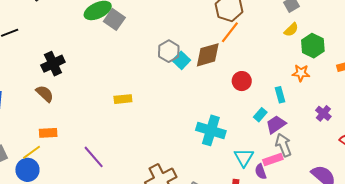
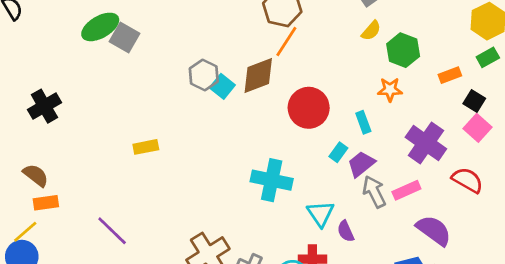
red circle: (242, 81) -> (309, 108), size x1.5
brown semicircle: (45, 94) -> (36, 175), moved
purple cross: (323, 113) -> (426, 143), size x1.8
pink rectangle: (273, 159) -> (406, 190), moved

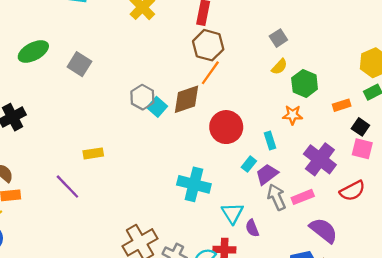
green ellipse: (100, 27) -> (33, 51), moved
pink square: (478, 128) -> (362, 149), turned -30
red semicircle: (467, 180) -> (352, 191), turned 120
purple line: (112, 231) -> (67, 187), moved

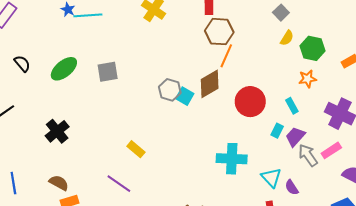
gray square: (79, 64) -> (108, 72), turned -30
yellow rectangle: (93, 153) -> (136, 149), turned 60

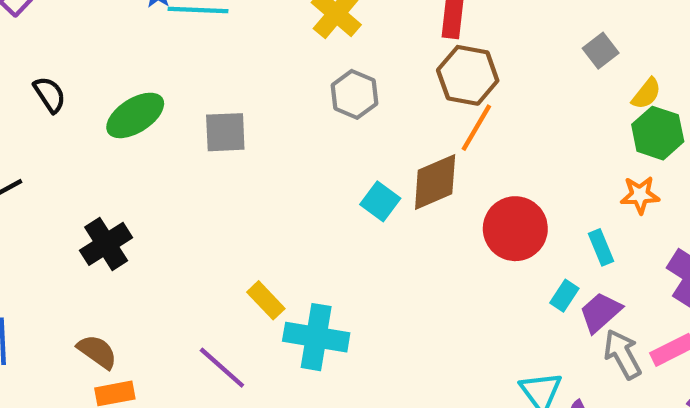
yellow semicircle: (287, 38) -> (646, 94), moved
gray hexagon: (170, 90) -> (354, 94), moved
cyan cross: (232, 159) -> (316, 337), moved

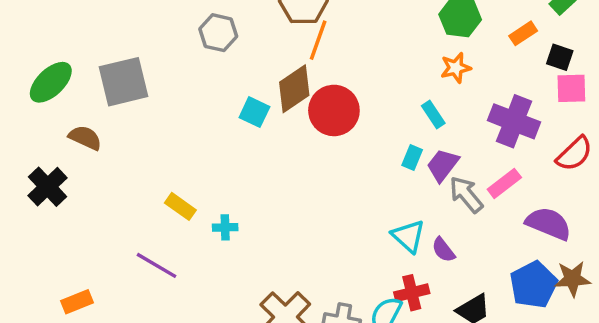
gray square: (225, 132) -> (123, 82), size x1.4
red circle: (515, 229) -> (334, 110), moved
cyan cross: (316, 337) -> (225, 227), size x0.5
brown semicircle: (97, 352) -> (85, 138), moved

